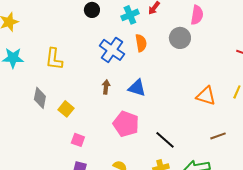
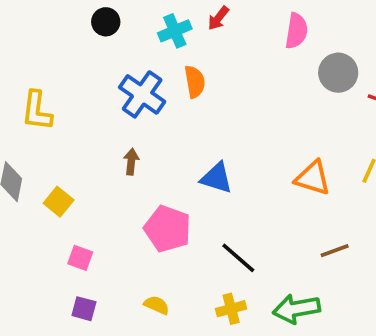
gray circle: (180, 38) -> (338, 73), moved
blue triangle: (137, 88) -> (217, 178), moved

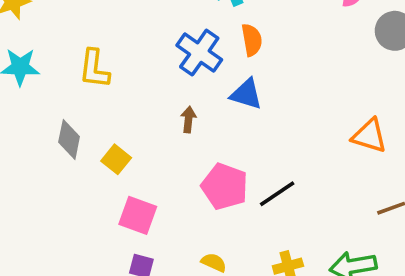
blue triangle: (217, 178) -> (246, 94), moved
pink square: (80, 258) -> (138, 215), size x1.5
black line: (238, 258) -> (277, 194), moved, turned -75

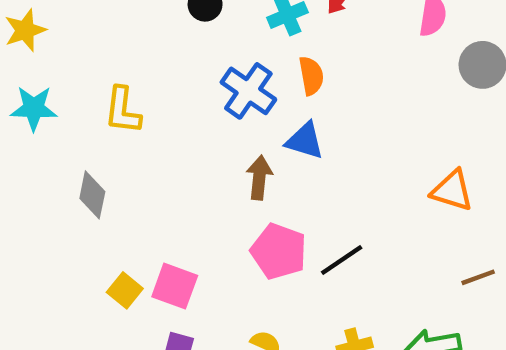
brown arrow: (188, 119) -> (259, 178), moved, size x1.4
yellow square: (116, 159) -> (125, 290), moved

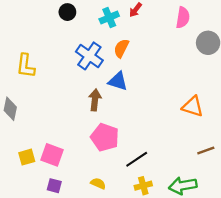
orange semicircle: (311, 76) -> (121, 48), turned -144
black line: (342, 260) -> (137, 159), moved
yellow square: (125, 290) -> (27, 157), turned 35

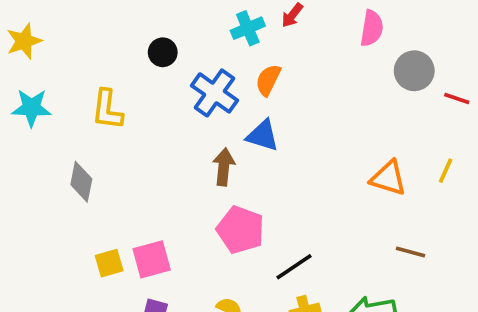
black circle: (67, 12) -> (163, 52), moved
brown line: (206, 150) -> (411, 252), turned 35
pink square: (52, 155) -> (152, 259), turned -35

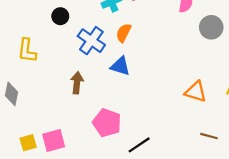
brown arrow: (224, 167) -> (77, 83), moved

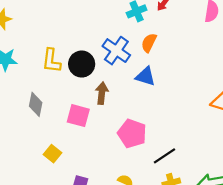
black circle: (60, 16) -> (82, 64), moved, size x1.5
pink square: (54, 141) -> (78, 116), moved, turned 30
yellow square: (28, 143) -> (52, 154), turned -35

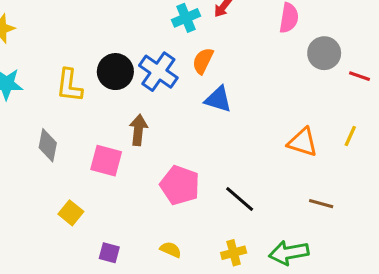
black circle: (82, 64) -> (115, 72), moved
blue triangle: (145, 76) -> (218, 99), moved
black line: (165, 156) -> (240, 199), moved, turned 75

